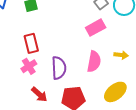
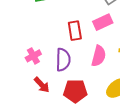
red rectangle: (31, 43) -> (75, 31), moved

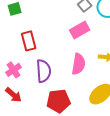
red rectangle: (75, 31) -> (29, 41), moved
red arrow: (42, 85) -> (13, 95), moved

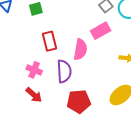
pink semicircle: (79, 64) -> (80, 49), moved
pink cross: (14, 70) -> (34, 70), turned -35

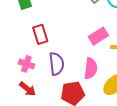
pink rectangle: (101, 31) -> (98, 36), moved
pink semicircle: (80, 49) -> (91, 68), moved

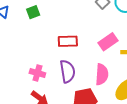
red rectangle: (40, 34) -> (68, 41), moved, turned -72

